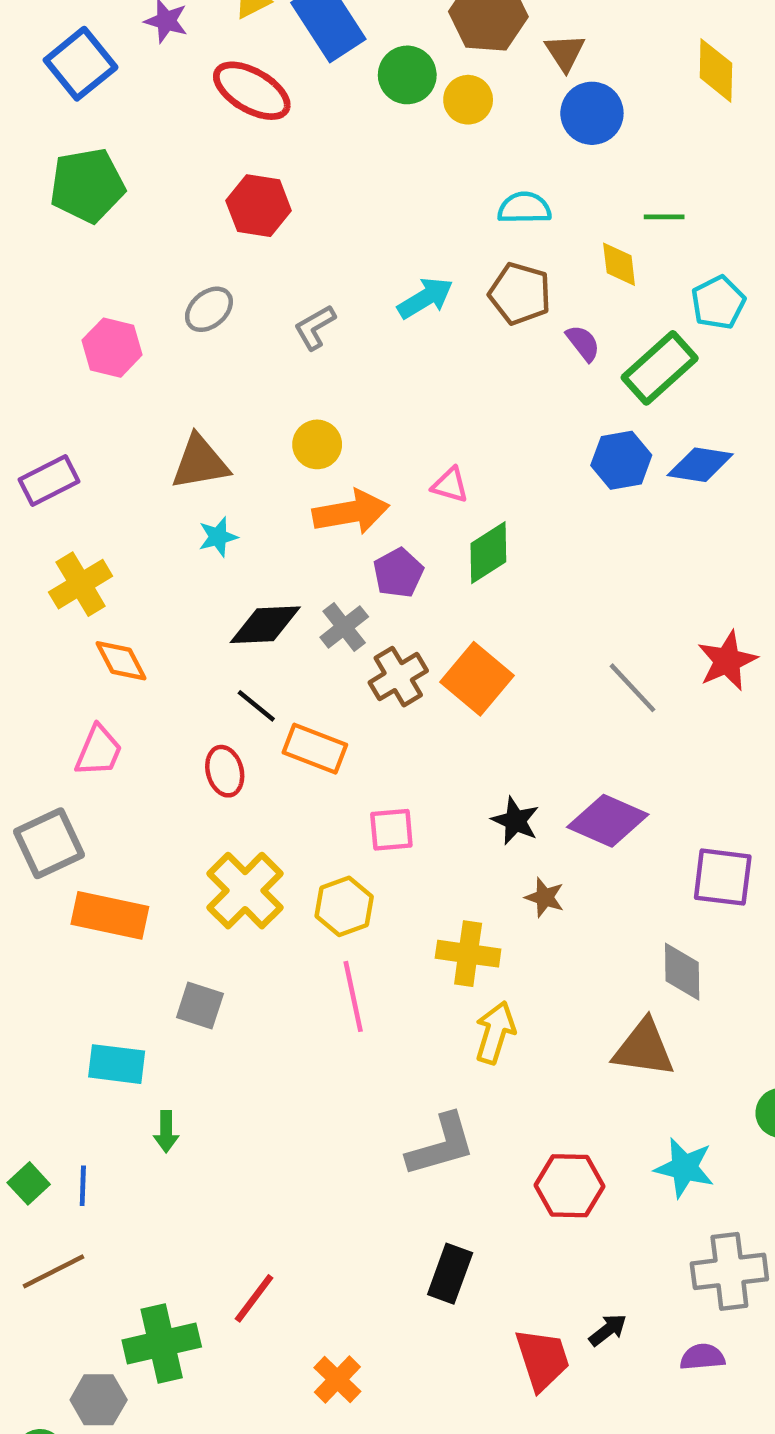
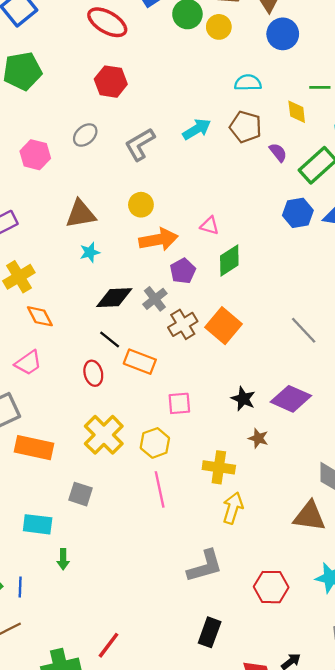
gray L-shape: (315, 327) -> (140, 144), size x1.4
pink trapezoid: (99, 751) -> (28, 363), turned 32

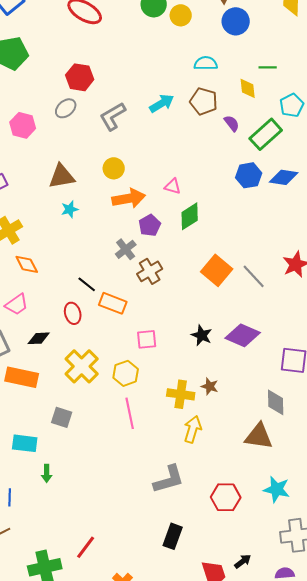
red hexagon: (111, 82) -> (80, 77), moved
black diamond: (114, 298) -> (39, 338), moved, size x0.7
orange square: (223, 326) -> (217, 270), moved
brown star: (258, 438) -> (210, 386), moved

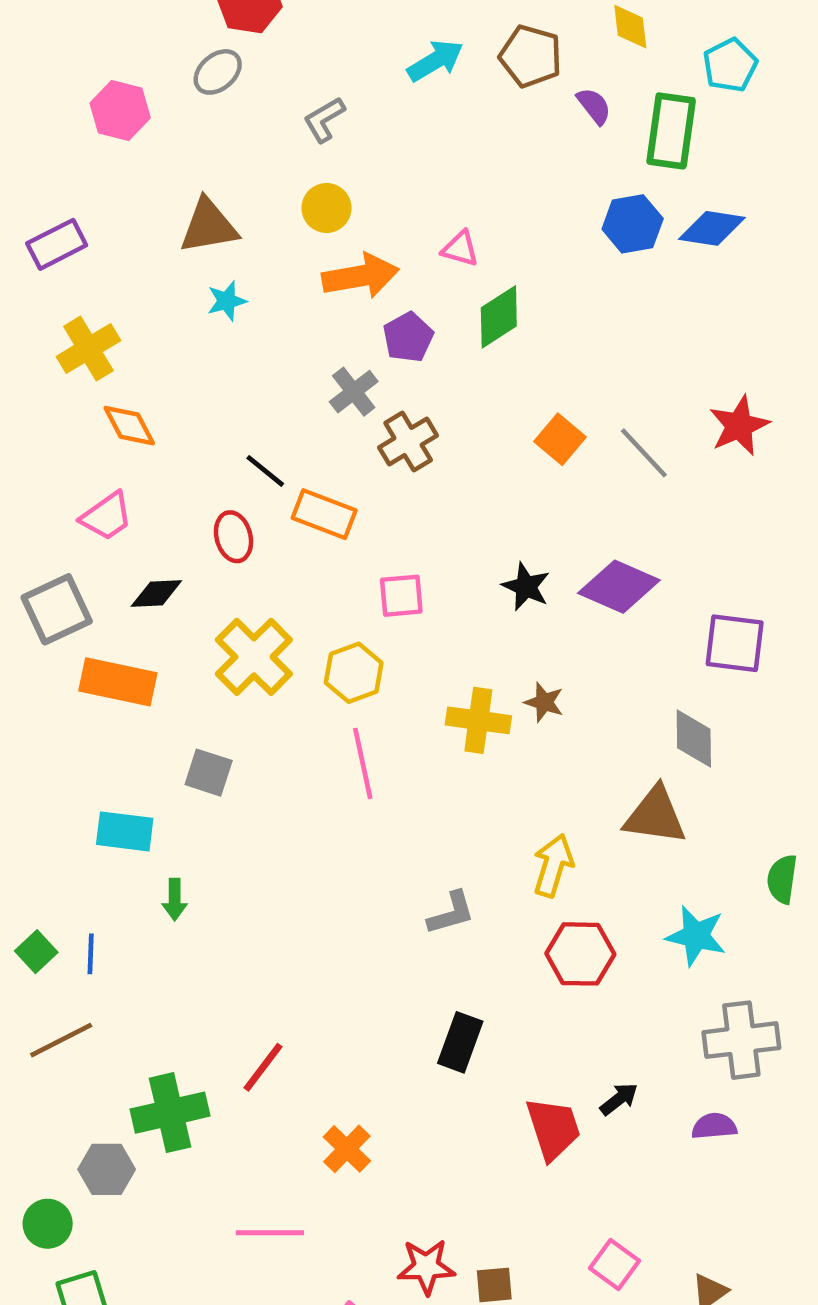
gray L-shape: (113, 116) -> (324, 120), moved, size x0.7
green rectangle: (266, 134) -> (671, 131), turned -40
orange square: (217, 270) -> (560, 439), size x0.7
yellow arrow: (193, 429) -> (553, 865), moved
gray L-shape: (169, 479) -> (451, 913), size x0.7

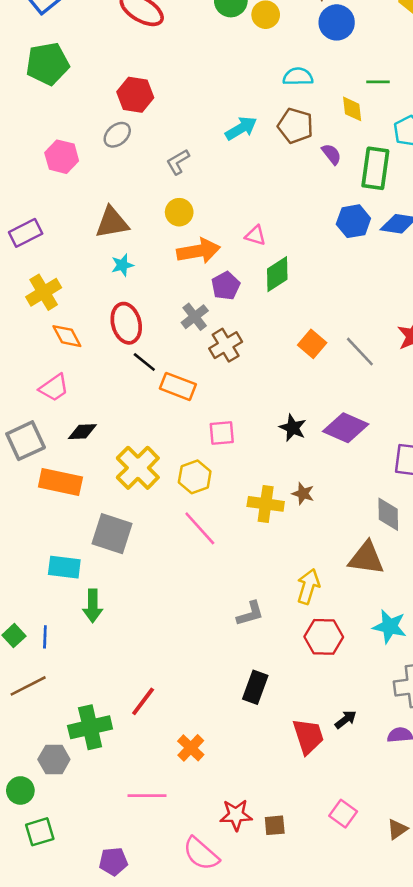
red ellipse: (234, 537) -> (126, 323), moved, size x1.4
pink line: (363, 763) -> (200, 528), turned -30
gray square: (209, 773) -> (112, 534), size x1.5
green arrow: (175, 899) -> (93, 606), size x1.4

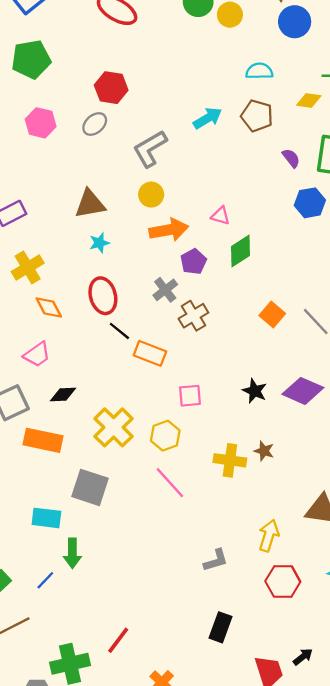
yellow diamond: (352, 109) -> (309, 100), turned -75
purple semicircle: (331, 154) -> (291, 158), moved
pink hexagon: (62, 157) -> (41, 123), moved
gray L-shape: (178, 162) -> (150, 149), size x1.6
blue line: (45, 637) -> (45, 580), moved, turned 42

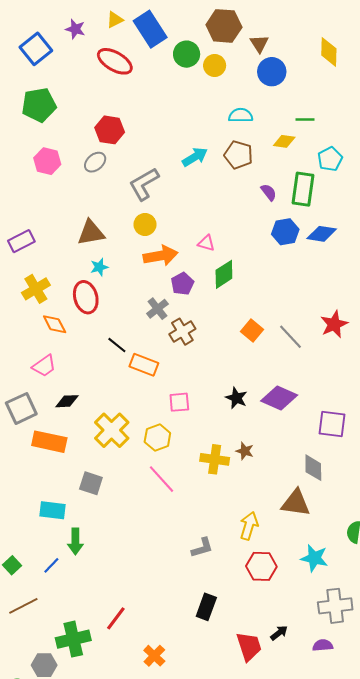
red ellipse: (103, 296) -> (86, 297), moved
gray square: (90, 487) -> (91, 483), size x0.7

